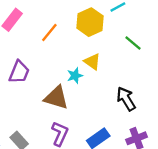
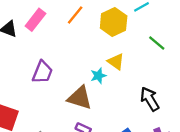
orange line: (49, 33) -> (75, 15), moved

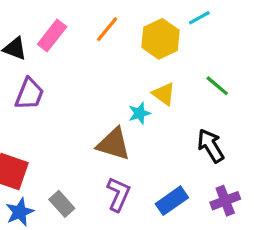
green line: (157, 43) -> (217, 86), moved
purple trapezoid: (42, 72) -> (29, 94), moved

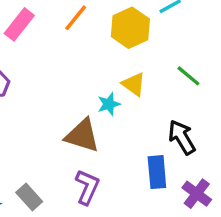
blue rectangle: (172, 201) -> (157, 172), moved, turned -60
purple cross: (225, 201) -> (197, 194), turned -32

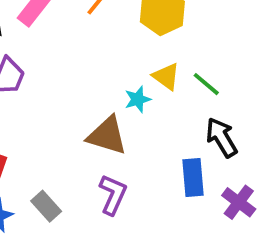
green line: (188, 76) -> (206, 84), moved

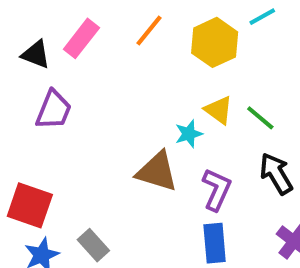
blue rectangle: (193, 177) -> (215, 243), moved
purple L-shape: (113, 195) -> (217, 189), moved

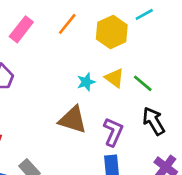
cyan star: (189, 134) -> (86, 82), moved

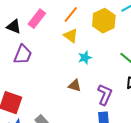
yellow triangle: (114, 78) -> (71, 36), moved
brown triangle: (73, 120) -> (75, 86), size x0.6

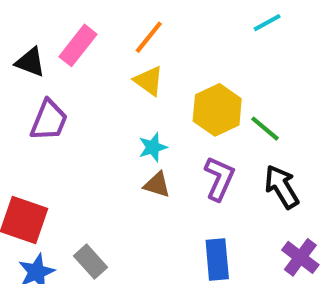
yellow hexagon: (104, 21) -> (217, 110), moved
cyan star: (85, 58) -> (153, 147), moved
purple L-shape: (105, 95) -> (219, 178), moved

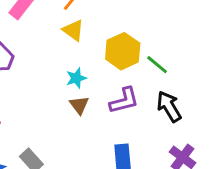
purple L-shape: (219, 178) -> (124, 101), turned 52
brown triangle: (157, 185) -> (79, 105), turned 36

